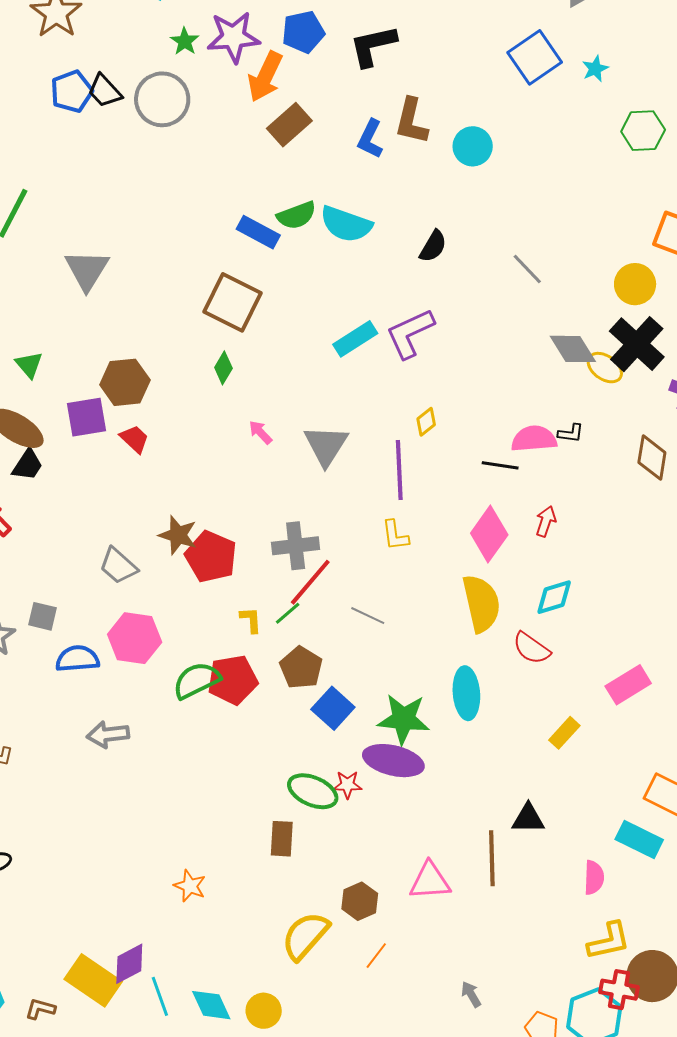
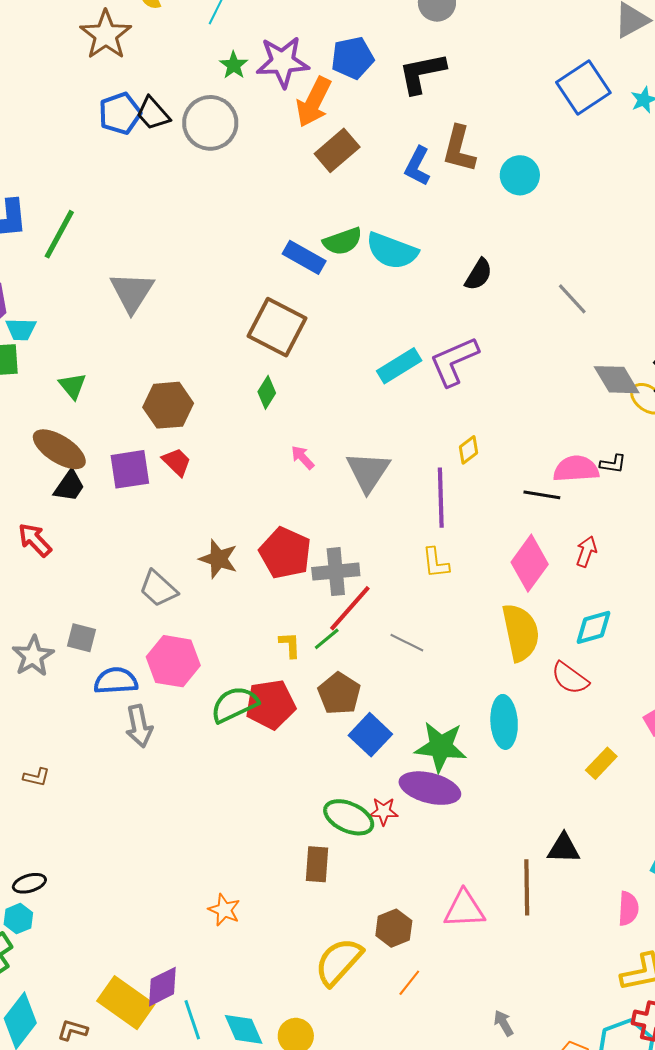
purple square: (87, 417) -> (130, 469), moved
red pentagon: (211, 557) -> (285, 553), moved
gray arrow: (108, 734) -> (139, 726), moved, turned -96

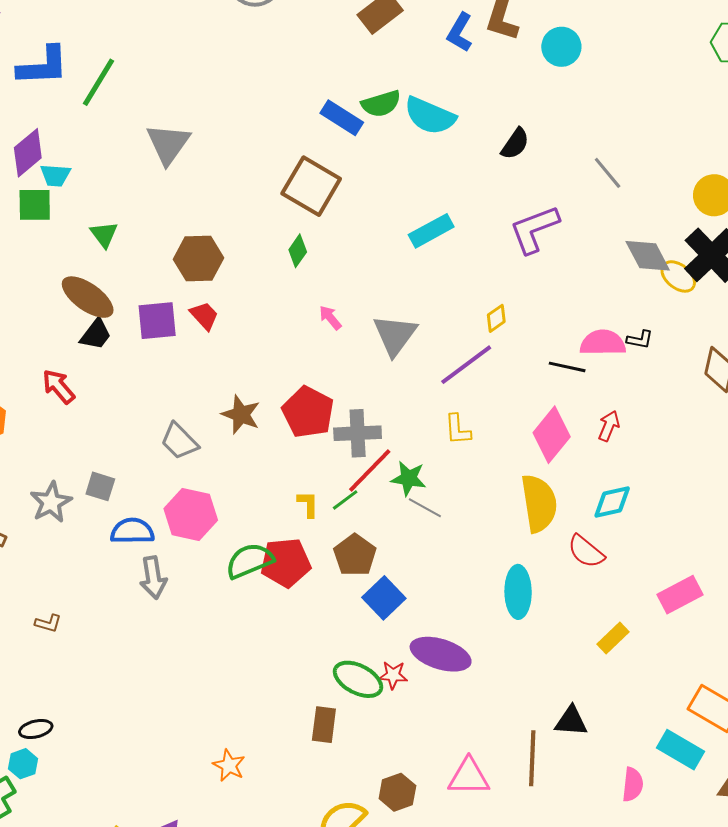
purple L-shape: (454, 361) -> (534, 229), moved
purple line: (441, 498) -> (466, 365), turned 52
green star: (441, 747) -> (409, 478), moved, size x0.7

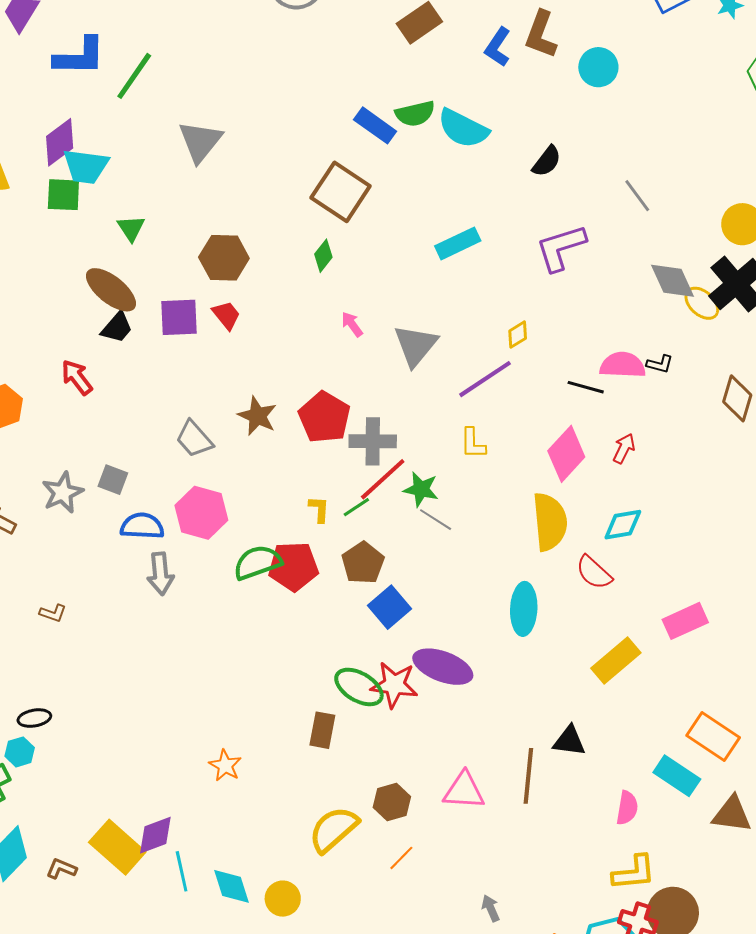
cyan trapezoid: (55, 175) -> (86, 166), size x1.5
yellow rectangle: (613, 638) -> (616, 660), size x1.5
red star: (393, 675) -> (394, 685), size x1.6

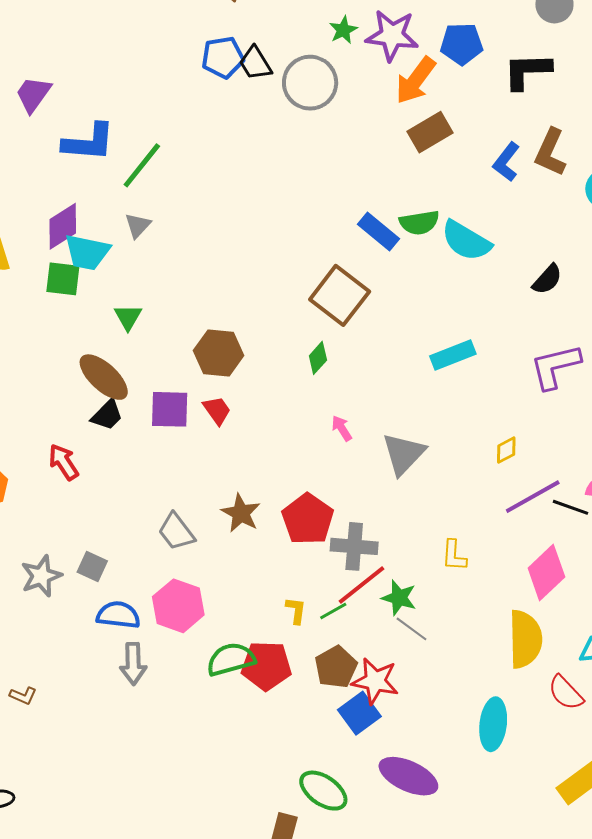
gray triangle: (200, 141) -> (138, 225), moved, size x0.6
purple line: (485, 379) -> (533, 497), moved
red star: (394, 685) -> (375, 681), moved

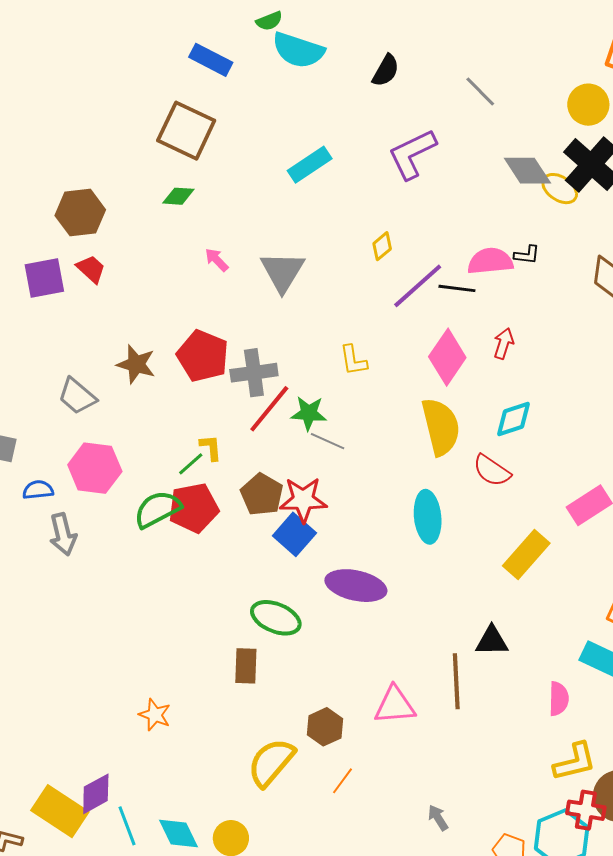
green semicircle: (419, 223) -> (269, 21), moved, size x0.7
green diamond: (318, 358) -> (178, 196), turned 64
green line: (333, 611) -> (191, 464), moved
blue semicircle: (118, 615) -> (38, 490), size x0.7

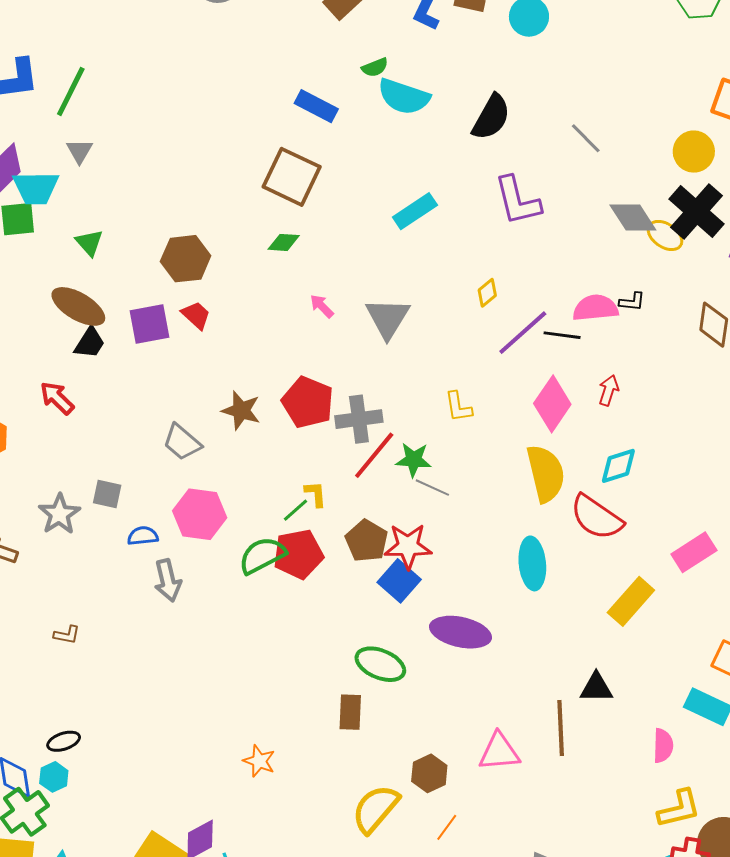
black semicircle: (386, 71) -> (491, 117), size x1.4
purple L-shape: (412, 154) -> (518, 201), turned -78
red semicircle: (492, 471) -> (597, 517), size x1.4

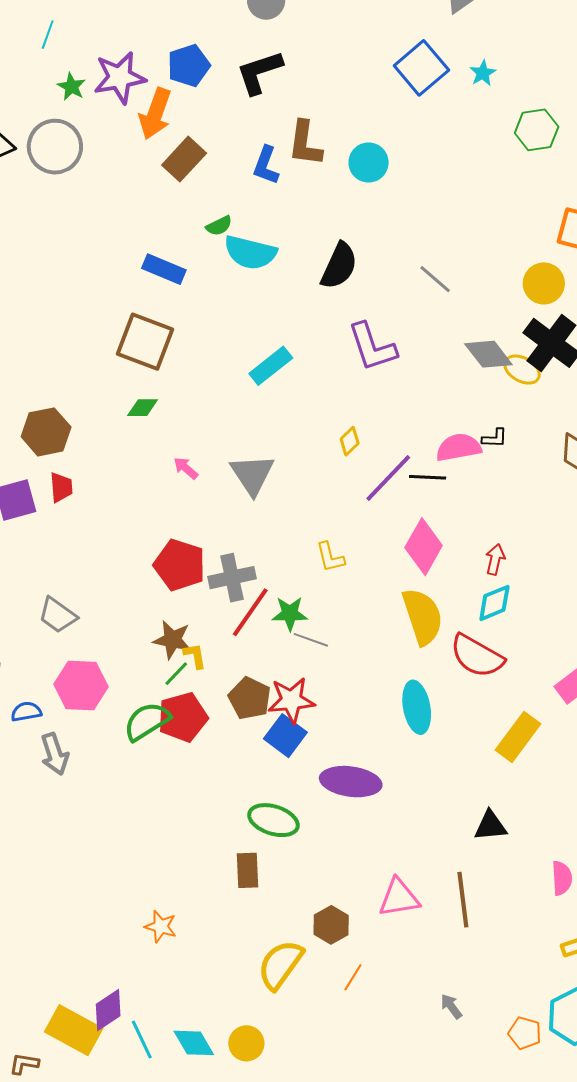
red trapezoid: (196, 315) -> (61, 487), turned 48
red arrow: (609, 390) -> (495, 559), moved
brown star: (241, 410) -> (172, 640), moved
brown line: (561, 728) -> (463, 900), moved

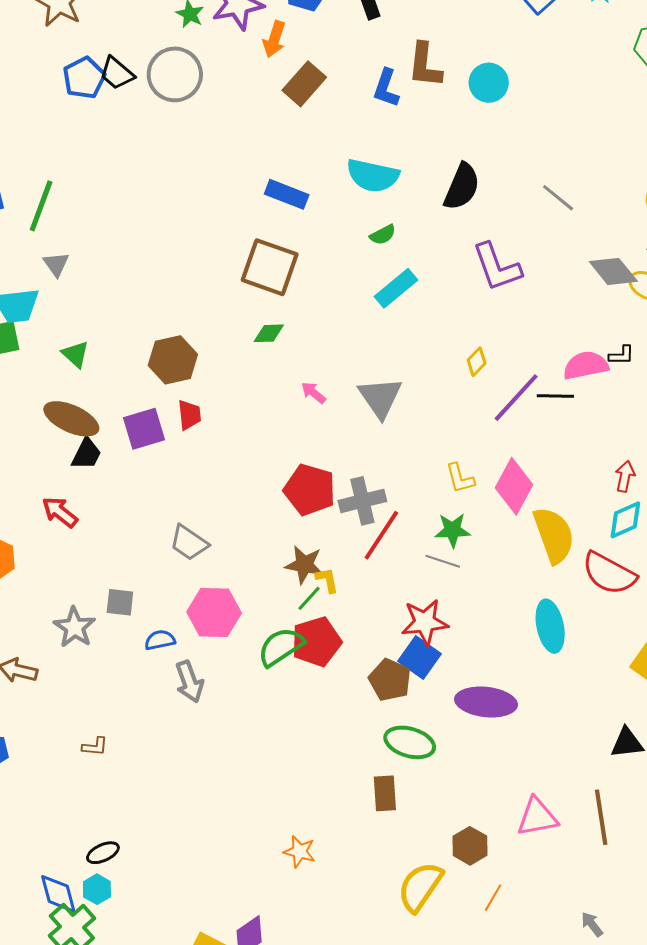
orange arrow: (155, 114) -> (274, 39), size x0.7
green semicircle: (219, 226) -> (383, 235), moved
pink diamond: (424, 547) -> (514, 486), moved
green star: (290, 614) -> (453, 530), moved
brown pentagon: (250, 698) -> (390, 680), moved

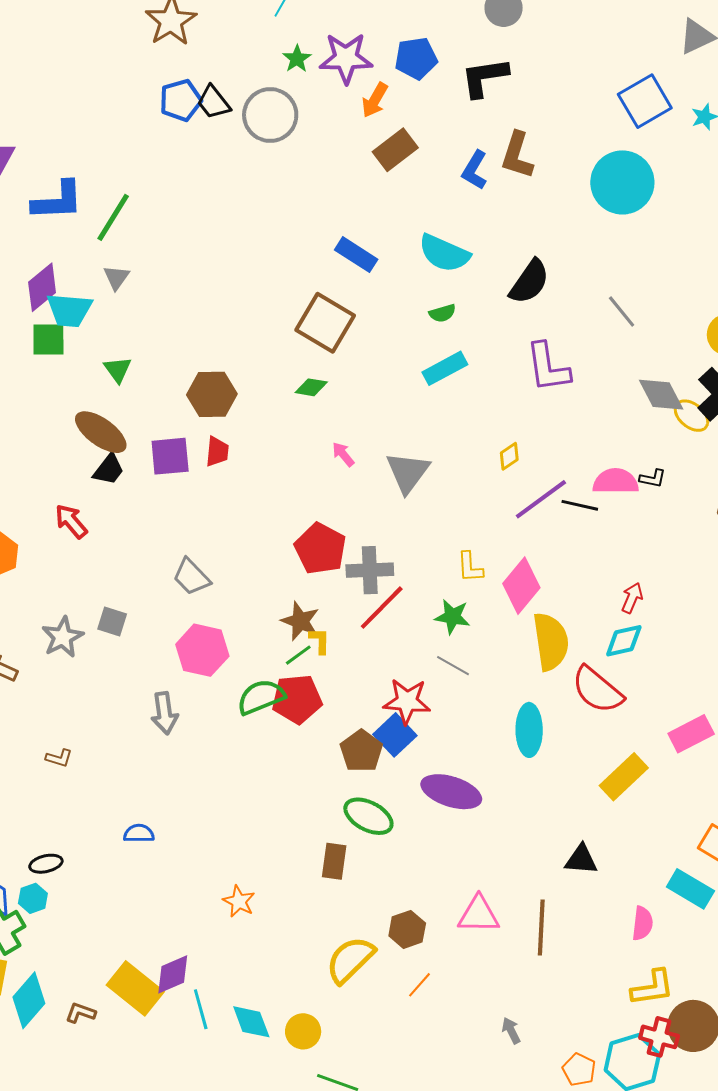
cyan circle: (489, 83) -> (622, 182), moved, size x1.6
gray line: (443, 561) -> (453, 666), moved
blue semicircle: (160, 640) -> (139, 833), moved

